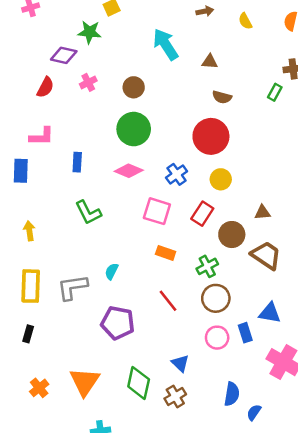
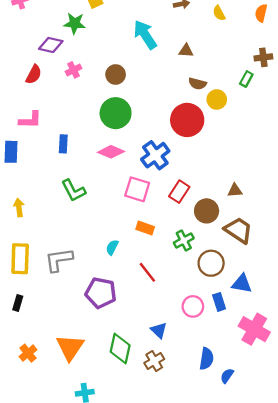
blue cross: (177, 174) -> (155, 155), size x1.4
yellow circle: (221, 179) -> (217, 99), moved
cyan semicircle: (112, 271) -> (112, 247), moved
brown circle: (216, 298) -> (211, 263), moved

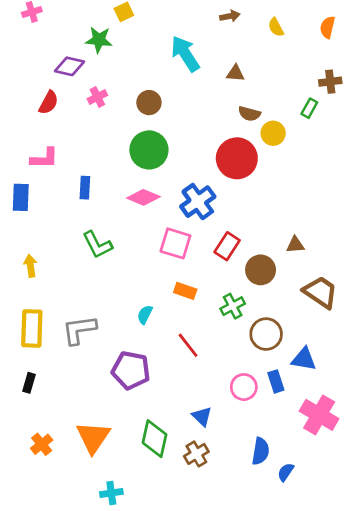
brown trapezoid: (238, 230) -> (320, 292), moved

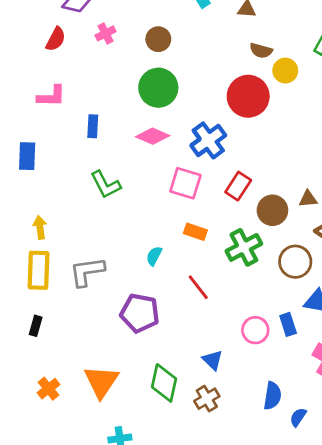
blue rectangle: (21, 197) -> (27, 156), moved
brown triangle: (295, 245) -> (308, 199), moved
yellow arrow: (30, 266) -> (40, 227), moved
green cross: (233, 306) -> (244, 247), size x1.4
brown circle: (266, 334) -> (295, 262), moved

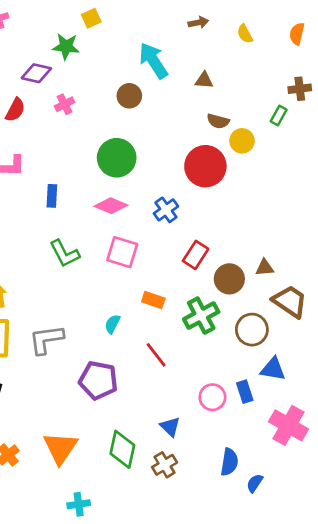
brown circle: (158, 39) -> (129, 96), moved
blue cross: (208, 140) -> (166, 210), size x0.7
pink square: (185, 183) -> (122, 252), moved

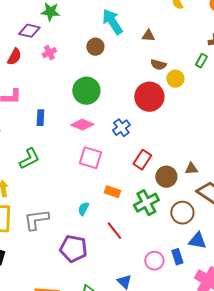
green L-shape: (65, 254) -> (29, 159), moved, turned -90

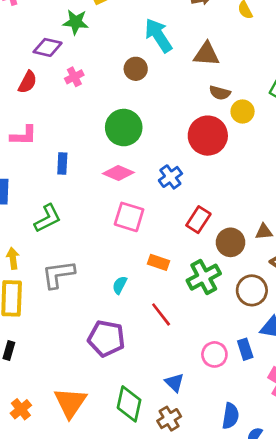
brown triangle: (148, 36) -> (206, 54), size x1.5
gray L-shape: (36, 220) -> (58, 274), moved

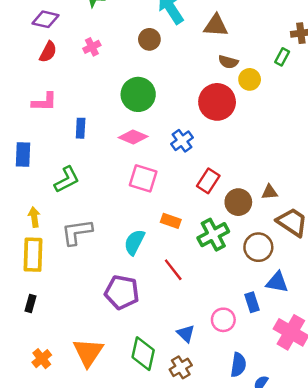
purple diamond: (48, 47) -> (46, 19), moved
cyan semicircle: (120, 285) -> (134, 242), size x1.5
pink circle: (214, 354) -> (223, 320), moved

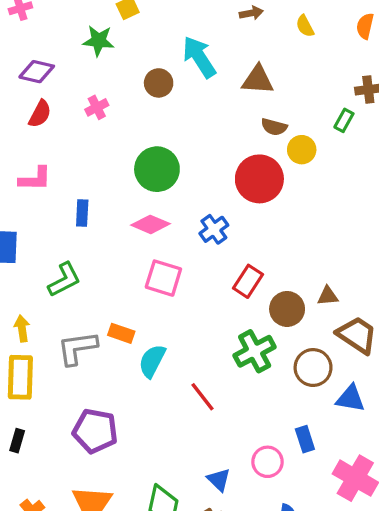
brown circle: (149, 39) -> (159, 83), moved
orange rectangle: (171, 221) -> (121, 333), moved
blue triangle: (277, 282) -> (350, 398), moved
purple pentagon: (122, 292) -> (95, 431), moved

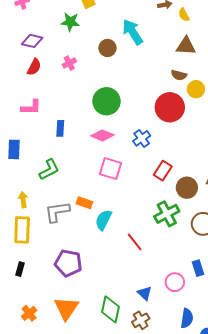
yellow semicircle: (305, 26) -> (184, 15), moved
brown triangle: (258, 80) -> (186, 46), moved

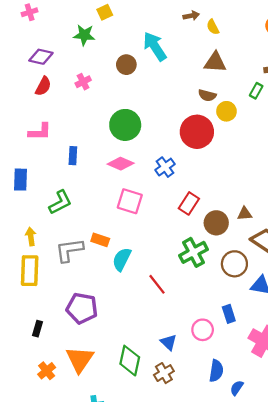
black rectangle: (20, 269) -> (38, 329), moved
orange cross: (29, 313) -> (47, 371), moved

